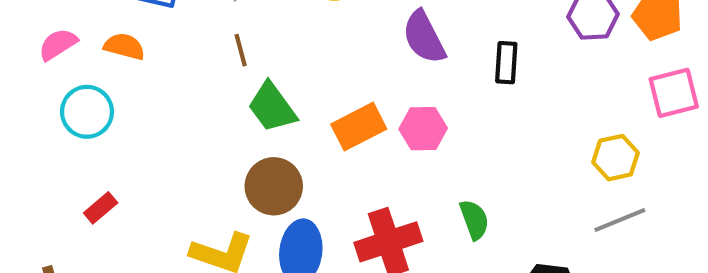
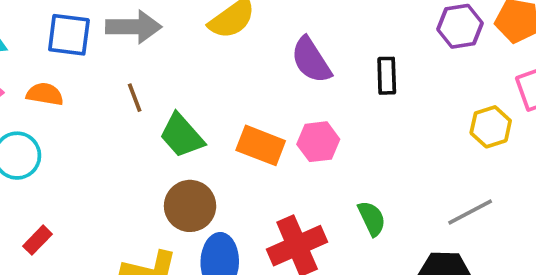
brown line: (241, 50) -> (135, 98), moved
orange rectangle: (359, 127) -> (261, 145), turned 54
yellow hexagon: (616, 158) -> (491, 127), moved
gray line: (620, 220) -> (470, 212), moved

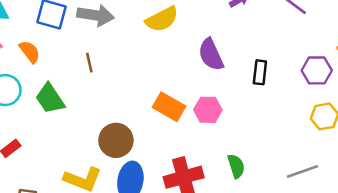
purple hexagon: (460, 26) -> (317, 70), moved
orange semicircle: (45, 94) -> (30, 52), turned 35
green trapezoid: (182, 136) -> (50, 99), moved

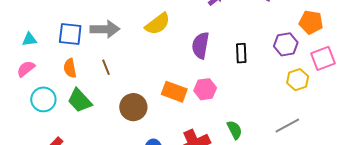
orange semicircle: (30, 52) -> (70, 68), moved, turned -144
purple semicircle: (211, 55) -> (201, 45), turned 44
brown circle: (116, 140) -> (133, 107), moved

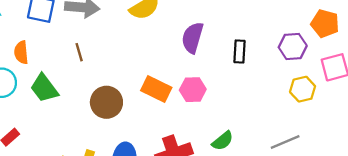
orange semicircle: (70, 68) -> (21, 52), moved
green semicircle: (235, 130) -> (223, 141), turned 72

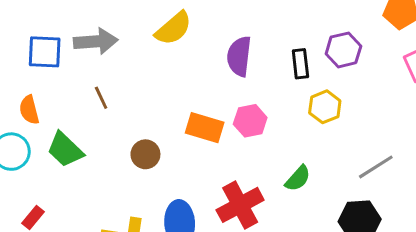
purple hexagon: (293, 47) -> (343, 50), moved
yellow hexagon: (303, 89) -> (325, 107), moved
brown circle: (106, 102) -> (145, 154), size x0.7

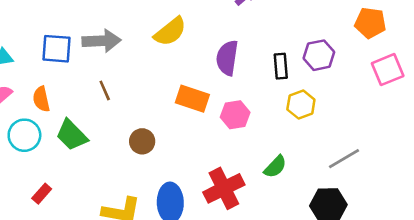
orange rectangle: (205, 128) -> (192, 99), moved

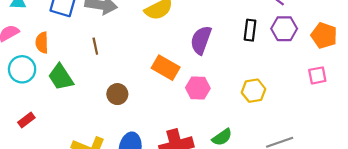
purple hexagon: (319, 55) -> (284, 29), moved
black rectangle: (281, 66) -> (250, 30), moved
pink square: (388, 70) -> (317, 75), moved, size x0.7

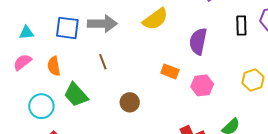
orange rectangle: (166, 68) -> (170, 71), size x0.7
cyan circle: (22, 69) -> (41, 106), moved

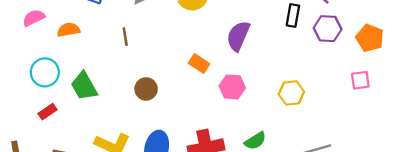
black rectangle: (241, 25) -> (293, 15), moved
orange semicircle: (54, 66) -> (68, 30), turned 78
green trapezoid: (76, 95) -> (84, 86), moved

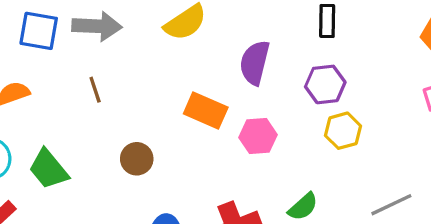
purple hexagon: (328, 29) -> (325, 84), moved
orange rectangle: (199, 63) -> (206, 111), size x1.4

